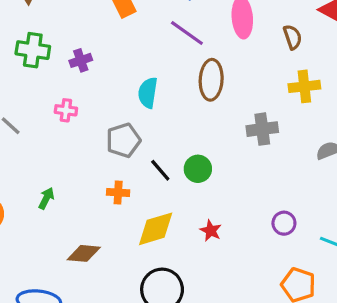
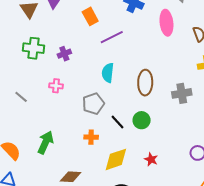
purple line: (187, 33) -> (112, 37), moved, turned -60
brown ellipse: (211, 80) -> (145, 83), moved
green arrow: (46, 198) -> (45, 142), size x1.6

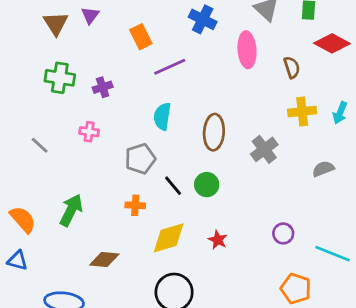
gray cross: (182, 93) -> (264, 149), turned -30

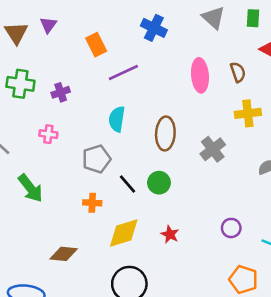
pink ellipse: (247, 50) -> (200, 75), moved
green arrow: (71, 210) -> (30, 188), moved, turned 116

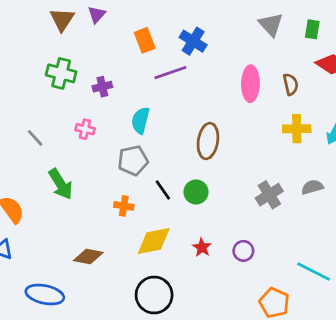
blue cross: (154, 28) -> (193, 41), moved
cyan semicircle: (117, 119) -> (141, 120), moved
gray cross: (213, 149) -> (269, 195), moved
purple circle: (231, 228) -> (243, 251), moved

